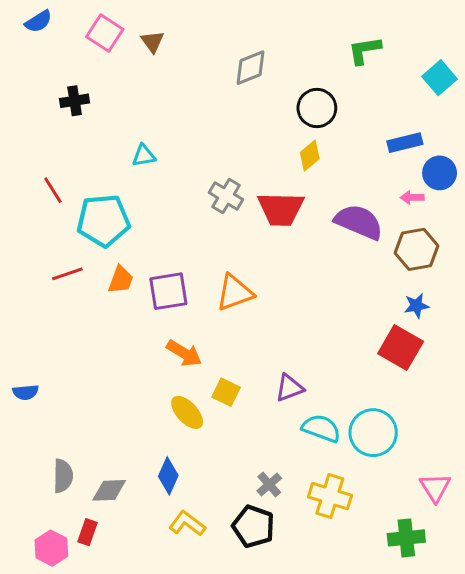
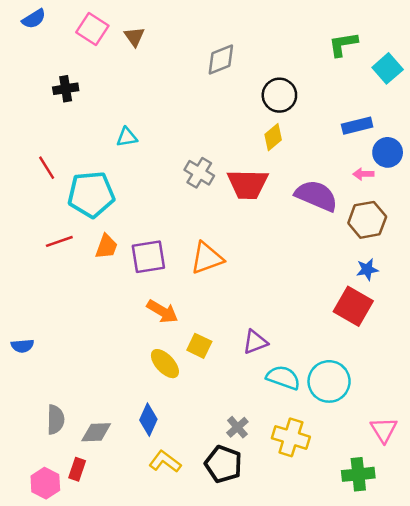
green L-shape: (365, 50) -> (343, 44), moved

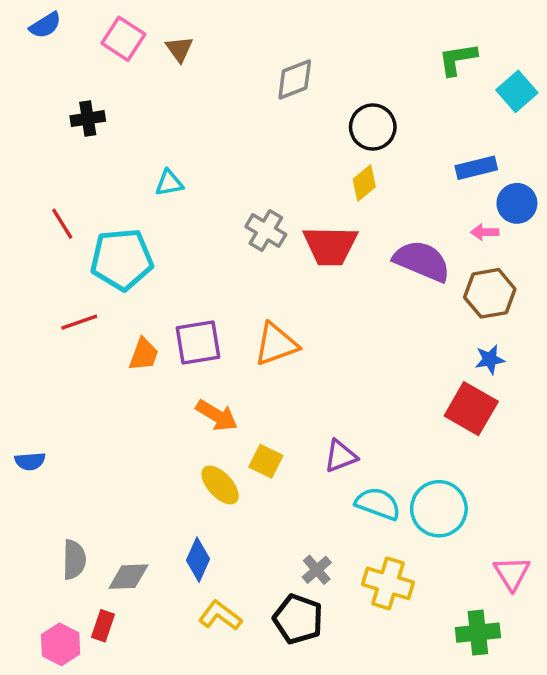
orange trapezoid: (106, 247) -> (144, 354), moved

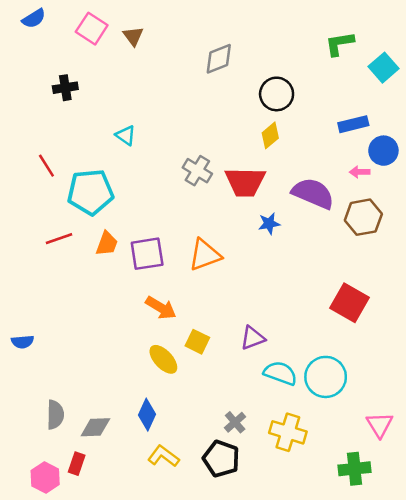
cyan triangle: (169, 183) -> (126, 135), turned 45
orange trapezoid: (144, 354) -> (107, 244), moved
blue star: (490, 359) -> (269, 224), moved

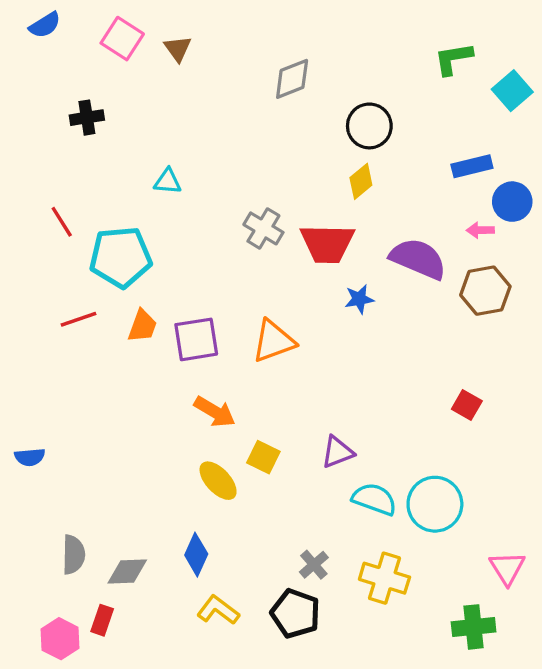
cyan triangle: (126, 135) -> (168, 181), turned -30
red square: (350, 303) -> (467, 405), size x0.6

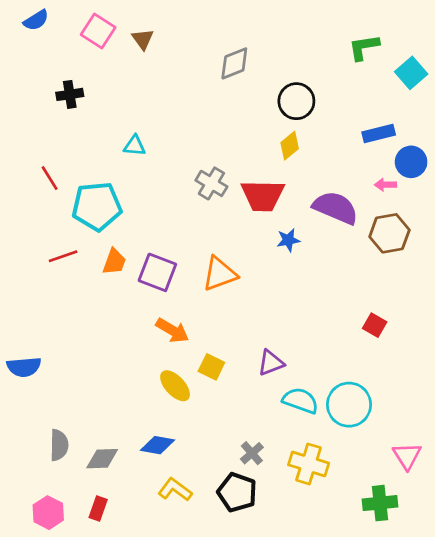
purple square: (196, 339) -> (157, 272), turned 30
blue semicircle: (30, 457) -> (24, 367), size x1.4
blue diamond: (196, 555) -> (157, 445), turned 76
red rectangle: (102, 620) -> (98, 508), moved

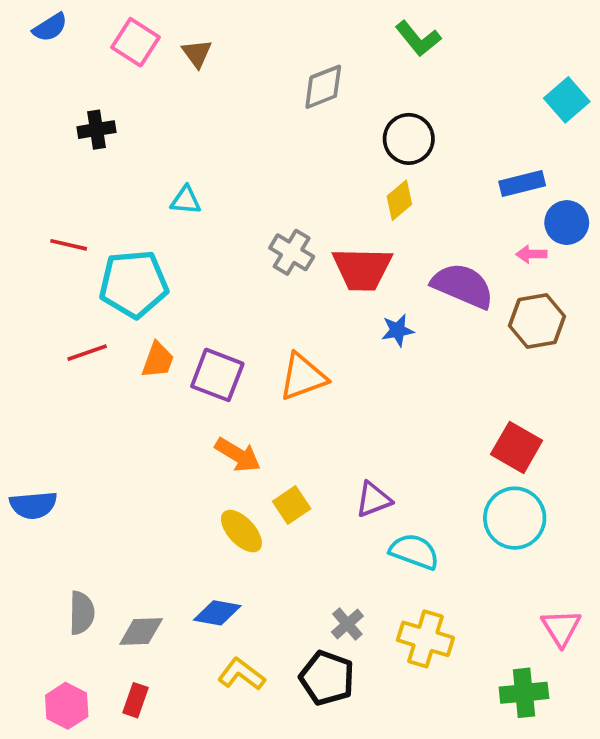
green L-shape: (364, 47) -> (418, 39), moved, turned -120
red line: (50, 178) -> (69, 245), turned -45
red square: (375, 325) -> (517, 447), size x1.5
yellow square: (211, 367) -> (292, 505), turned 30
cyan circle: (349, 405) -> (515, 518), moved

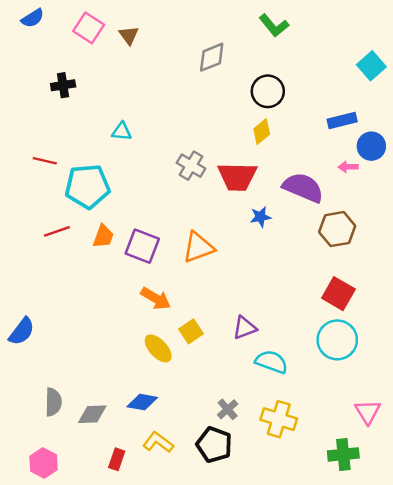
brown hexagon: (537, 321) -> (337, 229), moved
blue semicircle: (33, 505) -> (22, 331), turned -48
red rectangle: (136, 700) -> (117, 459), moved

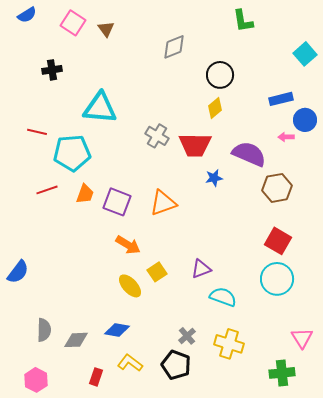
green L-shape: (274, 26) -> (243, 21), moved, turned 30
cyan triangle: (122, 132) -> (100, 108), size x2.0

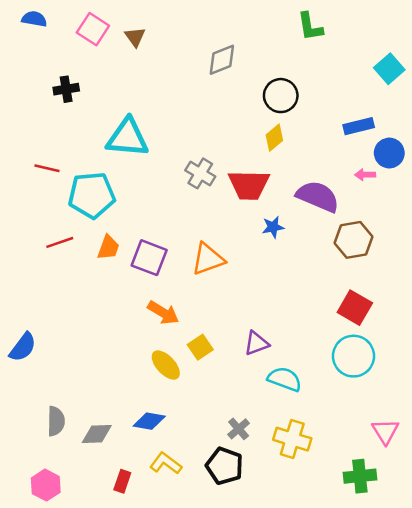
blue semicircle: (27, 15) -> (34, 19), turned -138

